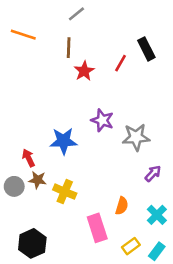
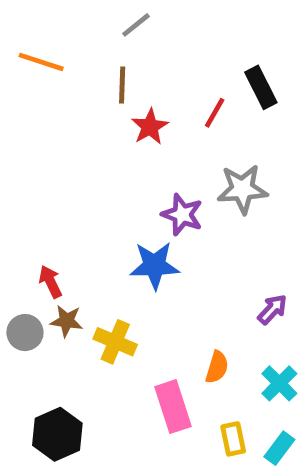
gray star: (136, 137) -> (242, 189), moved
blue star: (63, 141) -> (154, 265), moved
yellow rectangle: (131, 246) -> (233, 439), turned -66

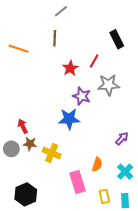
orange line: (41, 62) -> (19, 49), moved
red line: (215, 113) -> (94, 61), moved
red star: (150, 127) -> (70, 68), moved
cyan rectangle: (279, 448) -> (125, 201), turned -40

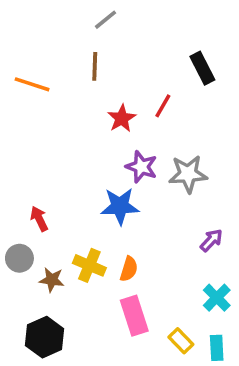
gray star: (109, 85) -> (188, 174), moved
brown star: (30, 144) -> (52, 280), moved
orange semicircle: (97, 164) -> (129, 269), moved
yellow rectangle: (104, 196) -> (181, 341), turned -32

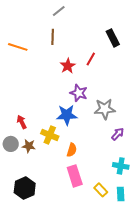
gray star: (188, 174) -> (105, 109), moved
yellow cross: (89, 265) -> (50, 135), moved
brown star: (52, 280) -> (29, 146), moved
cyan cross: (217, 298) -> (121, 166), turned -35

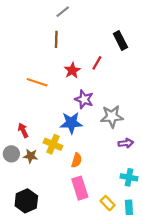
orange line: (18, 47) -> (37, 82), moved
purple arrow: (118, 134) -> (126, 143), turned 40

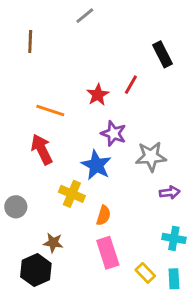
brown line: (56, 39) -> (30, 41), moved
blue star: (71, 123) -> (96, 165), turned 30
red arrow: (23, 130) -> (42, 149), moved, size x1.5
brown star: (31, 156) -> (53, 243), moved

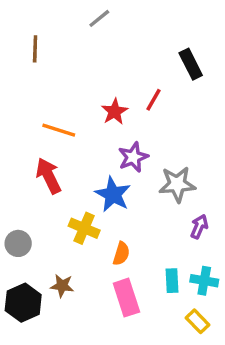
purple star: (114, 133) -> (133, 157), turned 30
purple arrow: (170, 192) -> (199, 227), turned -60
black hexagon: (36, 270) -> (23, 303), moved
yellow rectangle: (145, 273) -> (197, 321), moved
cyan rectangle: (174, 279) -> (172, 281), moved

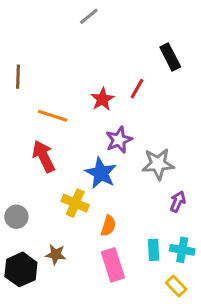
brown line: (35, 49) -> (18, 77), moved

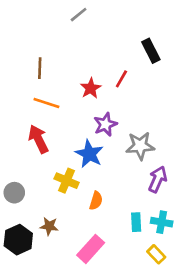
brown line: (18, 77) -> (40, 68), moved
purple arrow: (178, 202) -> (158, 179), size x1.4
pink rectangle: (113, 265) -> (91, 249), moved, turned 60

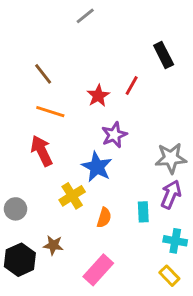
brown line: (40, 68) -> (43, 74), turned -40
gray star: (140, 146) -> (171, 158), moved
yellow cross: (67, 181) -> (72, 196), turned 35
cyan rectangle: (136, 222) -> (143, 212), moved

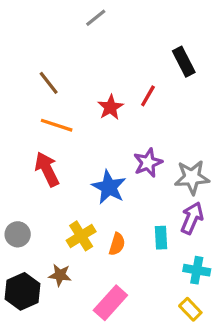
purple star: (114, 135) -> (148, 163), moved
yellow cross: (72, 196) -> (81, 236), moved

